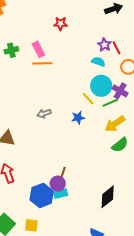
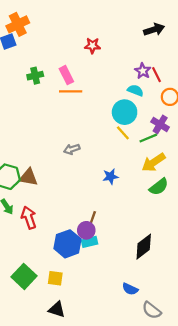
cyan circle: (101, 86) -> (125, 112), moved
blue star: (78, 118) -> (110, 177), moved

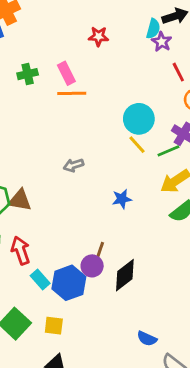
purple star: (143, 71) -> (162, 42), moved
cyan semicircle: (135, 90) -> (153, 29), moved, turned 84
cyan rectangle: (89, 242) -> (40, 279), moved, turned 63
black diamond: (144, 247) -> (125, 275), moved

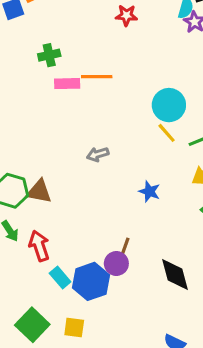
pink rectangle: (66, 73) -> (67, 84), moved, turned -65
blue star: (122, 199) -> (149, 191), turned 30
black diamond: (125, 275) -> (175, 274), moved, turned -68

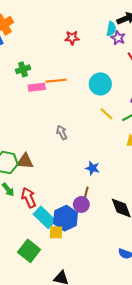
cyan circle: (169, 105) -> (100, 84), moved
gray arrow: (98, 154) -> (62, 133), turned 88
blue star: (149, 191) -> (92, 168), moved
cyan rectangle: (60, 277) -> (45, 217), size x1.5
yellow square: (74, 328) -> (56, 232), moved

